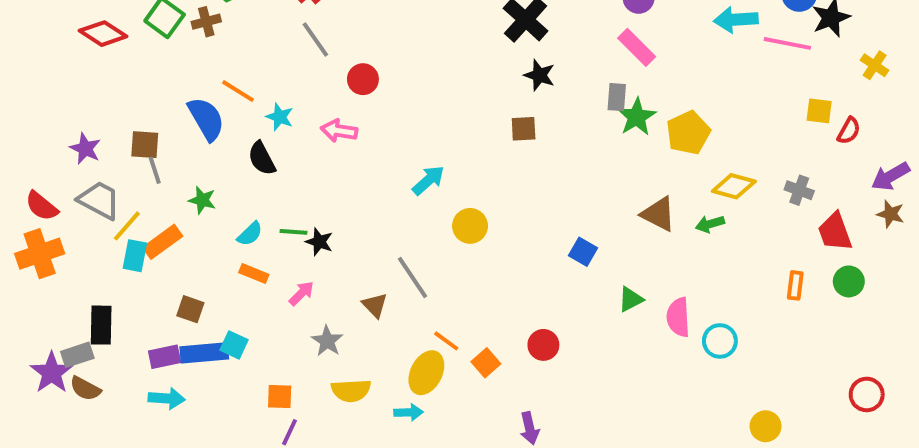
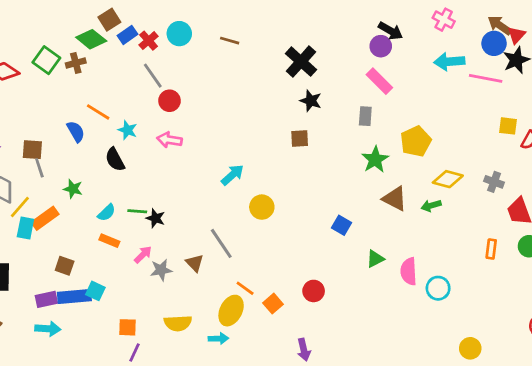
red circle: (363, 79) -> (169, 101), moved
green star: (637, 117) -> (375, 159), moved
blue semicircle: (206, 119) -> (76, 132), size x0.7
gray star: (327, 341) -> (161, 270), moved, turned 30

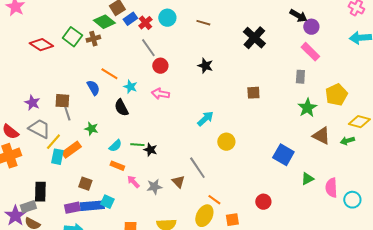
black arrow: (391, 31) -> (298, 16), moved
black star: (311, 101) -> (205, 66), moved
blue square: (342, 225) -> (283, 155), size x1.5
pink arrow: (143, 255) -> (133, 182), moved, turned -88
orange square: (273, 304) -> (232, 220), moved, turned 32

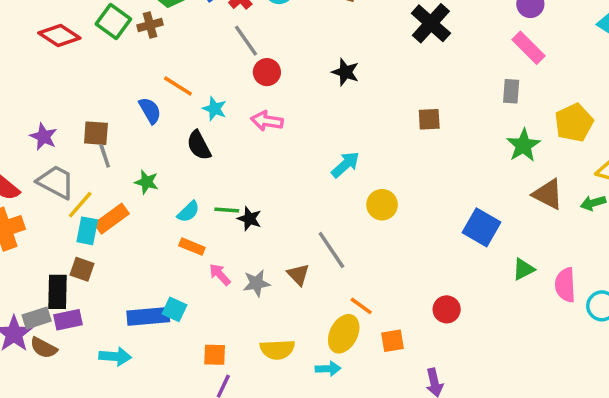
brown square: (85, 184) -> (82, 269), moved
purple rectangle: (72, 208) -> (68, 320), moved

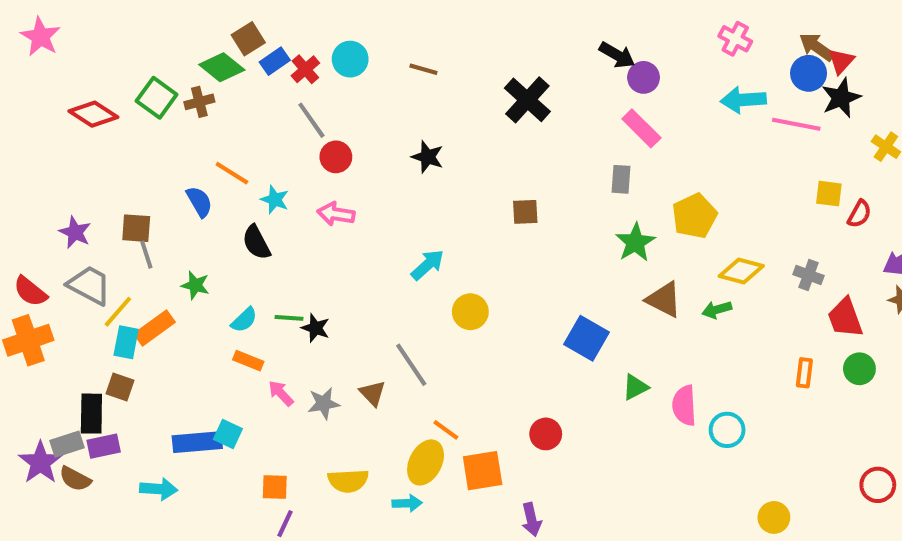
orange square: (393, 341) -> (483, 471), size x1.5

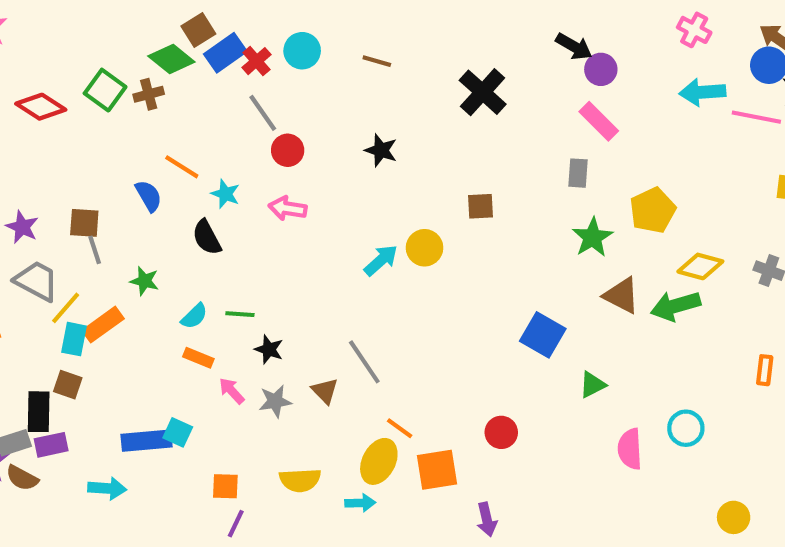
blue rectangle: (275, 61) -> (225, 53), size x1.4
green arrow: (717, 310) -> (675, 306), size x1.6
yellow circle: (470, 312) -> (425, 248), moved
black star: (315, 328) -> (269, 349), moved
pink semicircle: (684, 405) -> (630, 449), moved

